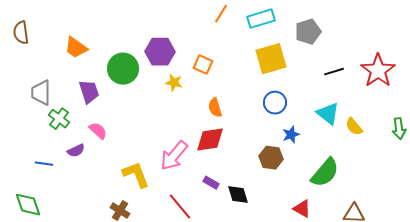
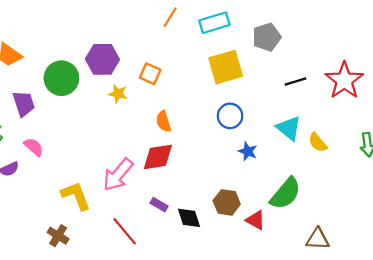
blue star: (291, 135) -> (248, 151), turned -30
brown hexagon: (271, 158) -> (227, 202), moved
red triangle: (302, 209) -> (256, 220), moved

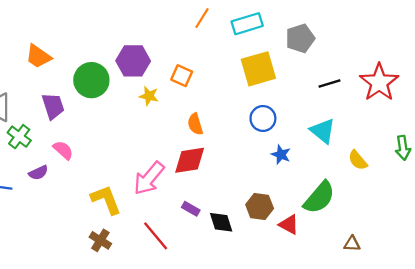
yellow semicircle: (318, 142) -> (358, 160), moved
brown cross: (58, 236) -> (100, 240), moved
brown triangle: (318, 239) -> (352, 244), size x0.7

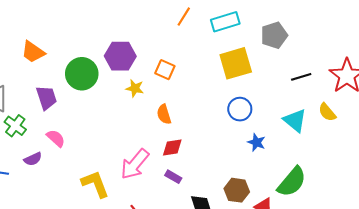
orange semicircle: (195, 124) -> (164, 114), moved
red diamond: (190, 160) -> (172, 148), size x0.7
yellow semicircle: (358, 160) -> (327, 112), moved
purple rectangle: (191, 209) -> (173, 177), moved

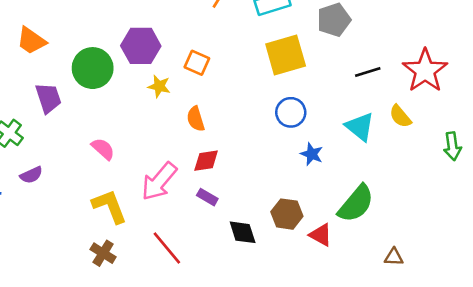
pink semicircle: (56, 138) -> (103, 149), moved

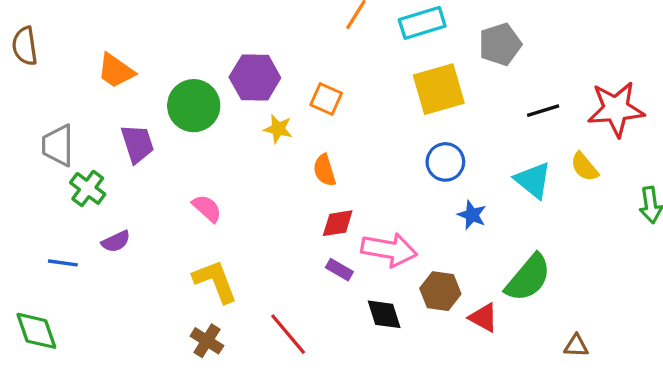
red star: (425, 71) -> (616, 109), turned 30
pink arrow: (159, 181) -> (389, 250), moved, turned -120

